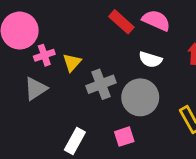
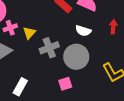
white rectangle: (75, 141) -> (20, 87), moved

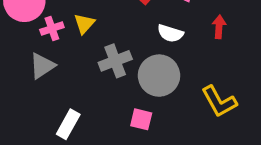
yellow triangle: (29, 33) -> (84, 24), moved
pink square: (65, 84) -> (141, 119), turned 32

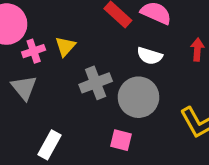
gray triangle: (42, 66) -> (24, 88), turned -36

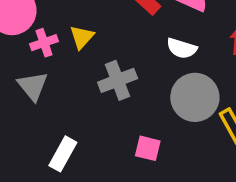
gray circle: (139, 97) -> (195, 97), moved

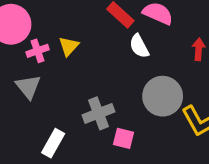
white semicircle: (182, 48) -> (139, 46), moved, turned 45
gray cross: (118, 80) -> (98, 113), moved

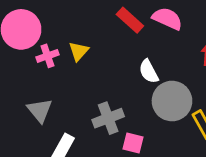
white semicircle: (139, 46) -> (149, 71), moved
gray triangle: (28, 87) -> (40, 110), moved

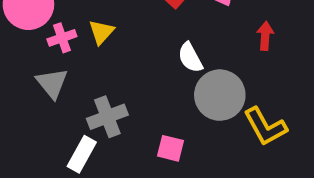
gray triangle: (40, 110) -> (52, 83), moved
gray cross: (108, 118) -> (107, 117), moved

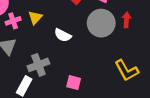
white semicircle: (190, 58) -> (63, 35), moved, turned -35
gray circle: (220, 95) -> (101, 23), moved

